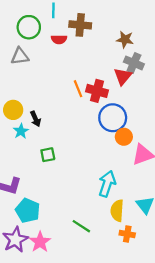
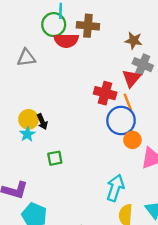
green circle: (29, 27) -> (54, 25), moved
red semicircle: (59, 39) -> (66, 41), size x1.5
orange line: (78, 89) -> (128, 102), moved
yellow circle: (13, 110) -> (29, 119), moved

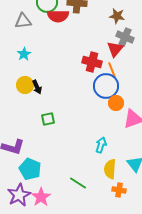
gray triangle: (26, 58) -> (23, 21), moved
cyan star: (27, 134) -> (24, 54), moved
cyan arrow: (115, 188) -> (101, 145), size x0.7

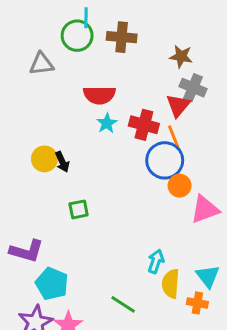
red semicircle: (58, 16) -> (99, 95), moved
cyan star: (24, 54) -> (107, 123), moved
cyan arrow: (101, 145) -> (156, 261), moved
orange cross: (119, 190) -> (197, 303), moved

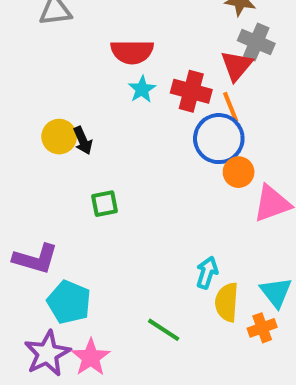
orange cross: (197, 303) -> (262, 328), turned -30

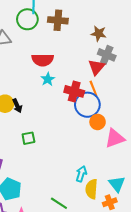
red cross: (191, 91) -> (74, 91), moved

